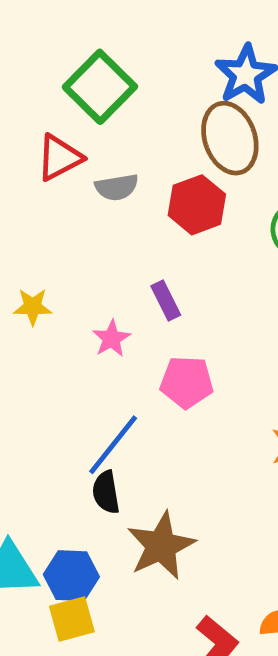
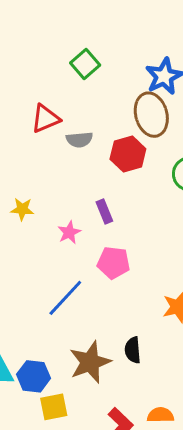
green square: (100, 87) -> (85, 64), moved, size x0.7
black semicircle: (106, 492) -> (133, 350), moved
yellow square: (72, 619) -> (54, 407), moved

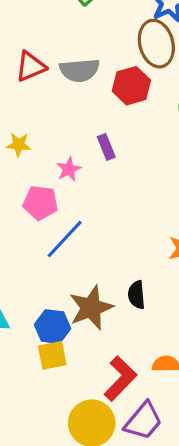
red triangle: (45, 119) -> (31, 66), moved
gray semicircle: (79, 140) -> (80, 70), size x1.4
pink pentagon: (113, 263) -> (40, 203), moved
blue hexagon: (34, 376) -> (52, 327), moved

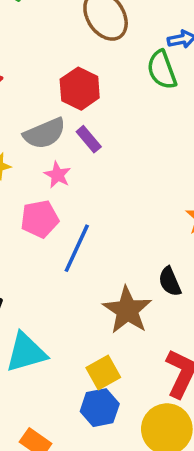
gray semicircle: (80, 70) -> (45, 133), moved
red hexagon: (131, 86) -> (80, 89), moved
blue hexagon: (52, 327) -> (100, 408), moved

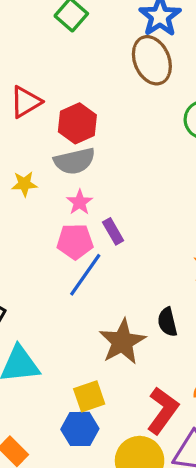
red hexagon: (80, 89) -> (77, 123), moved
purple rectangle: (89, 139) -> (113, 231), moved
pink pentagon: (40, 219) -> (75, 242), moved

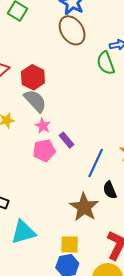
gray semicircle: (74, 161) -> (35, 101), turned -110
blue line: (85, 275) -> (96, 163), moved
yellow square: (89, 396) -> (70, 244), turned 30

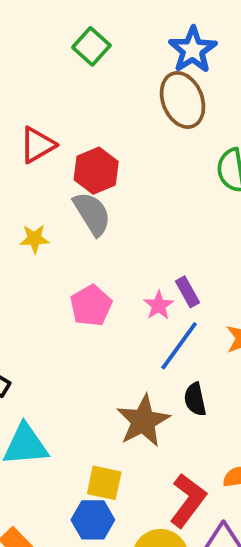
pink star: (43, 126) -> (159, 305), moved
purple rectangle: (67, 140) -> (187, 292), moved
pink pentagon: (44, 150) -> (91, 306), turned -30

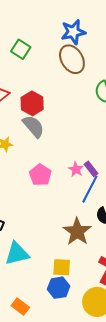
green square: (91, 46) -> (21, 49), moved
blue star: (193, 50) -> (73, 32), turned 30
purple rectangle: (187, 292) -> (91, 169), moved

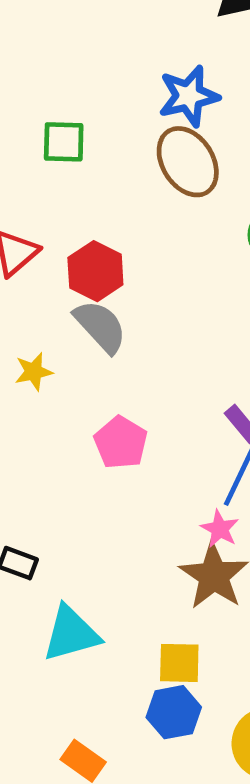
green square: (21, 49) -> (64, 142), turned -30
pink star: (76, 169) -> (220, 529), moved

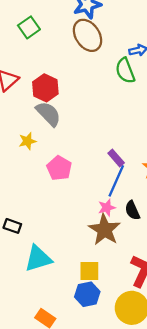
green square: (64, 142) -> (29, 27), turned -35
yellow star: (34, 372) -> (28, 141), moved
pink star: (220, 529) -> (107, 208), turned 30

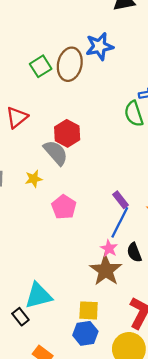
brown ellipse: (88, 35) -> (70, 64), moved, turned 44
red hexagon: (45, 88) -> (67, 133), moved
pink star: (107, 208) -> (109, 248), turned -30
black rectangle: (12, 226) -> (20, 317), moved, turned 30

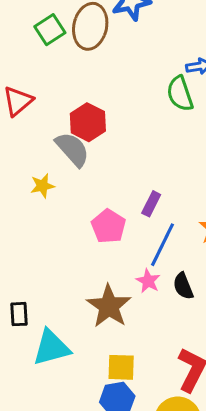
purple rectangle: (121, 200) -> (151, 204), moved, turned 66
pink pentagon: (64, 207) -> (108, 226), moved
brown star: (106, 270) -> (109, 306), moved
black rectangle: (20, 317) -> (19, 314), moved, turned 36

